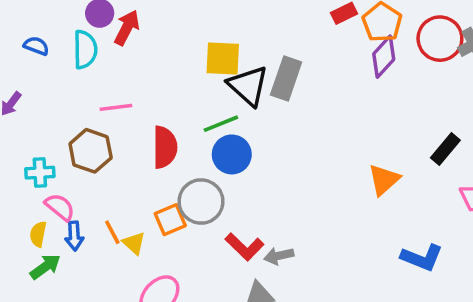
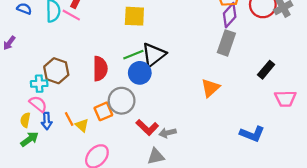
gray rectangle: (286, 78) -> (226, 43), moved
black triangle: (248, 86) -> (154, 55), moved, turned 40
pink line: (116, 107) -> (71, 15), moved, turned 36
cyan cross: (40, 173) -> (39, 84), moved
orange triangle: (384, 180) -> (210, 88), moved

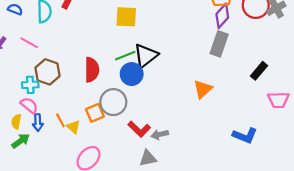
pink line: (71, 15) -> (29, 43), moved

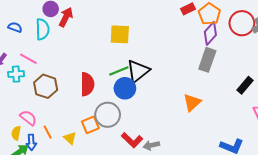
cyan cross: (30, 85) -> (16, 74), moved
orange line: (60, 120) -> (48, 132), moved
blue arrow: (38, 123) -> (31, 142), moved

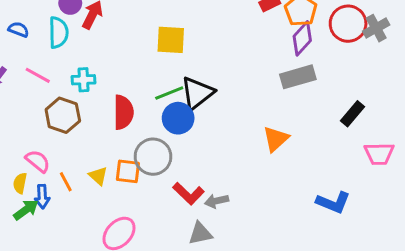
gray rectangle: (207, 60) -> (298, 77), turned 55
cyan cross: (16, 74) -> (84, 80), moved
orange square: (90, 125) -> (128, 171), turned 30
yellow triangle: (70, 138) -> (98, 176), moved

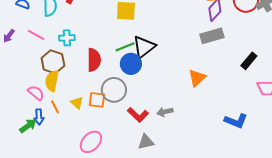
yellow semicircle: (20, 183) -> (52, 81), moved, size x1.5
gray arrow: (217, 201) -> (165, 112), moved

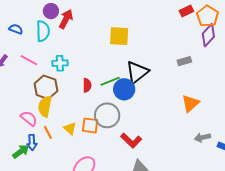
gray rectangle: (212, 36) -> (184, 61), moved, size x0.6
green line: (125, 47) -> (110, 81), moved
red semicircle: (94, 60) -> (87, 85), size x0.6
gray arrow: (165, 112) -> (202, 137), moved

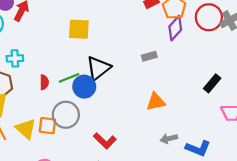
orange triangle: (190, 103) -> (156, 102), turned 30
yellow triangle: (70, 128) -> (26, 129), size x1.5
red L-shape: (131, 140) -> (105, 141), moved

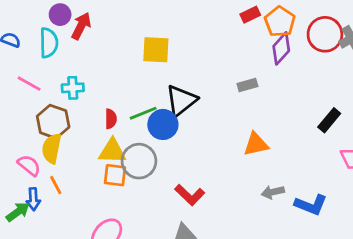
yellow triangle: (26, 129) -> (112, 151), moved, turned -40

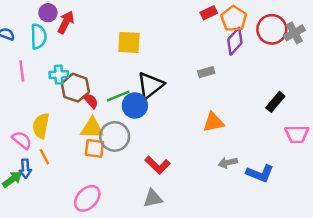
pink line: (29, 84) -> (22, 71), turned 54
red semicircle: (111, 119) -> (91, 101), turned -42
brown hexagon: (53, 122) -> (75, 88), moved

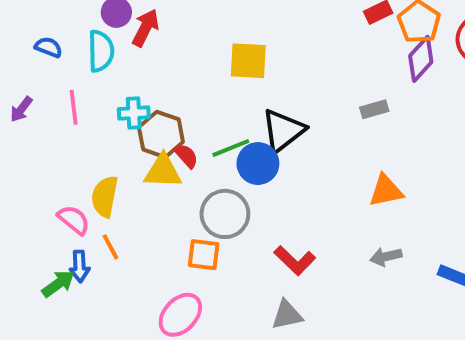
yellow triangle: (92, 128) -> (163, 171), moved
orange square: (94, 148) -> (204, 255), moved
gray arrow: (228, 163) -> (386, 257), moved

